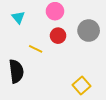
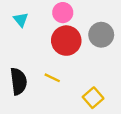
red circle: (58, 36) -> (66, 41), size x1.6
yellow line: (36, 49) -> (52, 78), moved

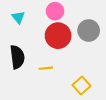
yellow line: (52, 78) -> (46, 68), turned -32
black semicircle: (18, 81) -> (17, 57), moved

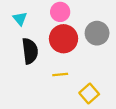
black semicircle: (17, 57) -> (30, 51), moved
yellow line: (46, 68) -> (60, 74), moved

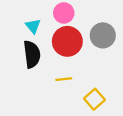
cyan triangle: (20, 19) -> (33, 26), moved

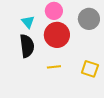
gray circle: (103, 35) -> (89, 19), moved
yellow square: (94, 99) -> (90, 69), moved, turned -30

